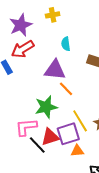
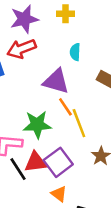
yellow line: (80, 121) -> (79, 123), moved
purple square: (68, 134) -> (58, 162), turned -30
orange triangle: (77, 151) -> (59, 194), moved, turned 32

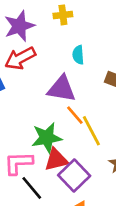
red triangle: (36, 162) -> (56, 160), moved

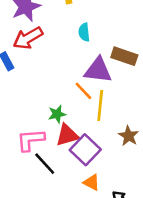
purple triangle: (62, 89) -> (98, 70), moved
yellow line: (91, 131) -> (100, 105), turned 36
green star: (47, 138) -> (57, 114), size x0.6

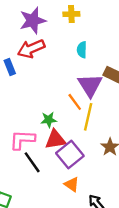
purple triangle: (98, 70) -> (90, 85), turned 44

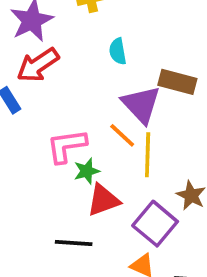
pink L-shape: (22, 140) -> (67, 146), moved
purple square: (70, 155) -> (155, 224), moved
black line: (32, 162) -> (74, 243), turned -40

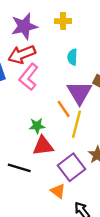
pink L-shape: (67, 146) -> (29, 77), moved, turned -56

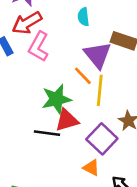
green star: (37, 126) -> (56, 99), size x1.6
black line: (19, 168) -> (47, 133), moved

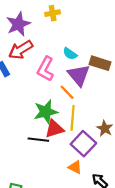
cyan semicircle: (83, 17) -> (70, 54), moved, turned -48
pink L-shape: (39, 47) -> (45, 69), moved
yellow line: (100, 90) -> (73, 118), moved

